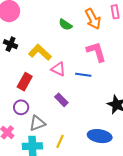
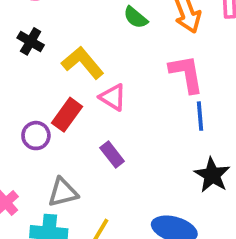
blue line: (83, 75) -> (200, 116), moved, turned 70
red rectangle: (25, 82) -> (67, 115), moved
purple circle: (21, 107) -> (36, 136), moved

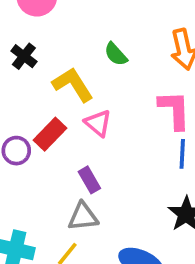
green semicircle: (135, 17) -> (116, 54), moved
gray triangle: (63, 192) -> (83, 217), moved

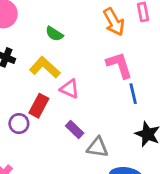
green semicircle: (116, 54) -> (54, 34), moved
gray triangle: (83, 217) -> (97, 147), moved, turned 30

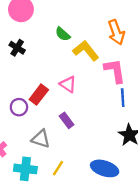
yellow L-shape: (45, 67) -> (86, 51), moved
gray triangle: (97, 147) -> (41, 139), moved

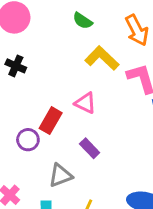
green semicircle: (63, 34) -> (83, 21), moved
gray triangle: (41, 139) -> (60, 175), turned -30

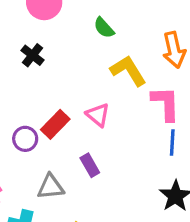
green semicircle: (83, 21) -> (104, 28), moved

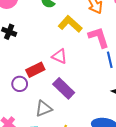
red rectangle: (55, 124) -> (35, 70), turned 36
purple rectangle: (90, 165) -> (64, 88), size x1.5

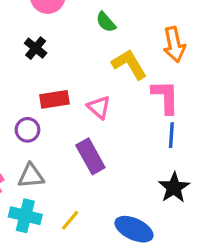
red rectangle: (35, 70) -> (54, 99), moved
gray triangle: (44, 109) -> (31, 176), moved

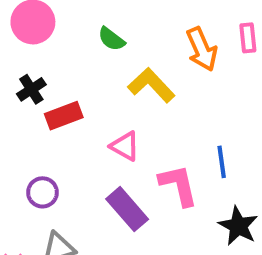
black cross: (36, 48) -> (31, 89), turned 30
pink L-shape: (165, 97) -> (178, 185), moved
red rectangle: (54, 99) -> (64, 116), moved

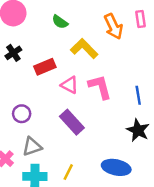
red rectangle: (64, 116) -> (45, 67), moved
blue line: (222, 162) -> (138, 95), moved
pink L-shape: (178, 185) -> (100, 87), moved

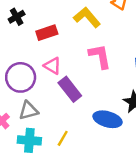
pink triangle: (70, 85) -> (52, 66), moved
purple circle: (22, 114) -> (21, 77), size x1.6
blue ellipse: (116, 167) -> (108, 119), moved

